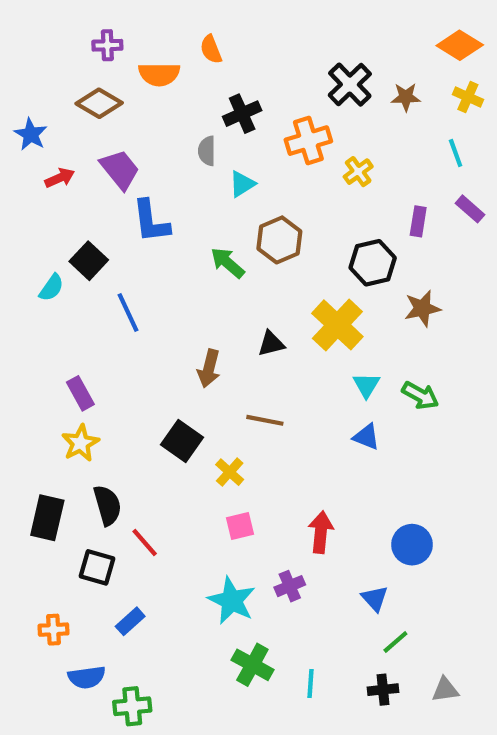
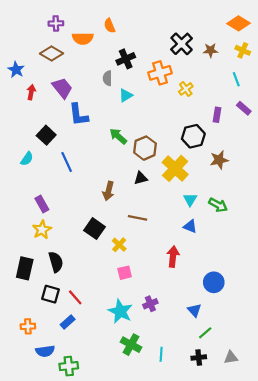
red arrow: (60, 178) -> (31, 92), turned -56
brown hexagon: (279, 240) -> (145, 148), moved
cyan semicircle: (51, 288) -> (27, 159), moved
red arrow: (321, 532) -> (173, 257), moved
red line: (145, 543) -> (75, 297), moved

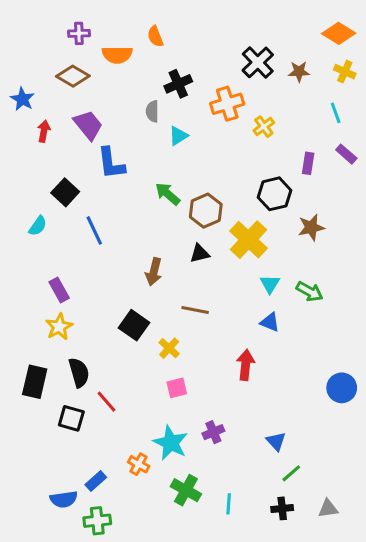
blue circle: (214, 282) -> (342, 388), moved
red line: (75, 297) -> (106, 402), moved
blue rectangle: (68, 322) -> (96, 481), moved
orange cross: (28, 326) -> (139, 464), moved, turned 32

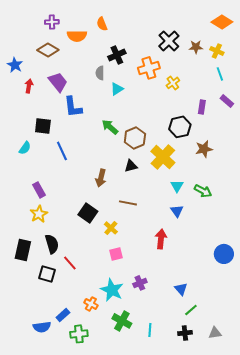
yellow cross: (345, 72) -> (217, 51), moved
black square: (65, 192) -> (43, 126), turned -36
blue triangle: (270, 322) -> (177, 211), turned 32
green cross: (97, 521) -> (79, 334), moved

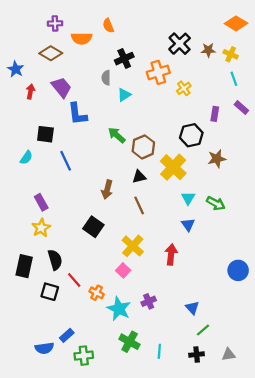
brown line: (128, 203) -> (139, 205), moved, turned 54
yellow cross: (111, 228) -> (133, 246), moved, size x1.5
pink square: (116, 254) -> (123, 270), turned -32
orange cross: (91, 304) -> (97, 293), moved

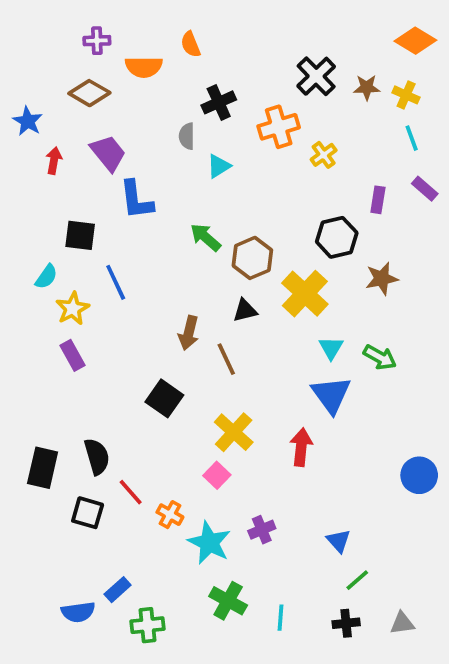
brown line: (139, 205) -> (226, 359), moved
blue triangle: (188, 225) -> (331, 395), size x1.6
yellow star: (41, 228) -> (73, 309), moved

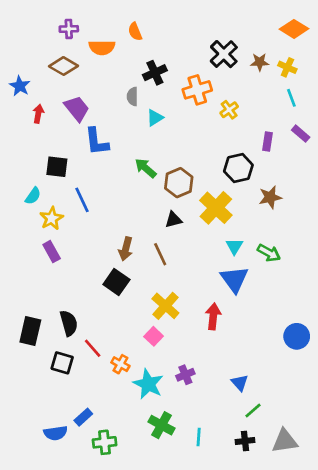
brown arrow: (189, 333) -> (126, 249), moved
gray triangle: (402, 623) -> (285, 441), size x1.5

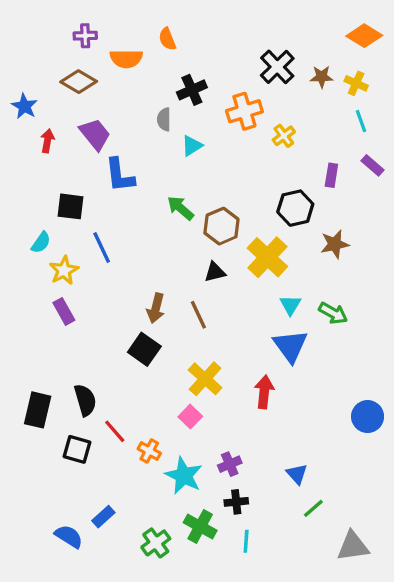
blue semicircle: (56, 433) -> (69, 536), turned -140
black cross: (245, 441) -> (236, 502), moved
green cross: (105, 442) -> (156, 543), moved, turned -30

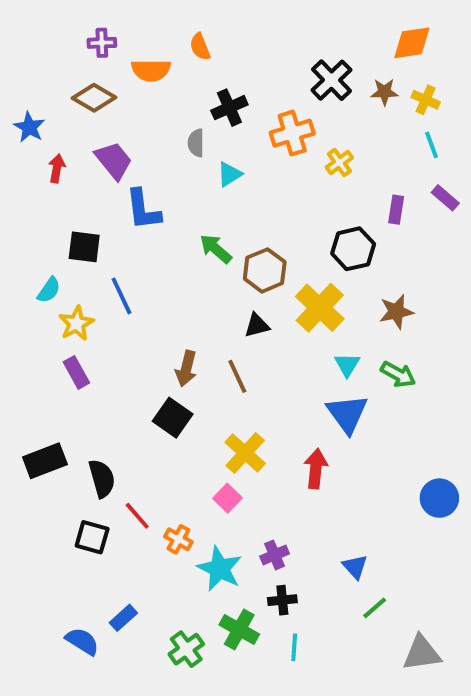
orange diamond: (364, 36) -> (412, 43), moved, turned -40
brown star: (335, 244) -> (396, 312), moved
black rectangle: (38, 410) -> (45, 461), moved, turned 56

